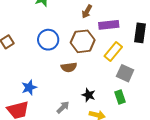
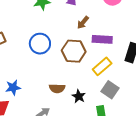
brown semicircle: (69, 67) -> (57, 88), moved
black star: (89, 95) -> (79, 96), moved

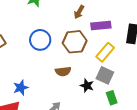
brown semicircle: (57, 88) -> (63, 71), moved
gray square: (110, 90) -> (105, 75), moved

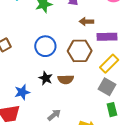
brown arrow: (79, 12) -> (86, 22), turned 56
black star: (87, 86) -> (46, 78), moved

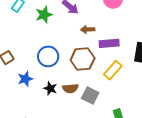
gray square: (107, 87) -> (90, 95), moved
blue star: (22, 92) -> (25, 79), moved

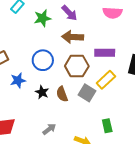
brown arrow: (88, 29) -> (73, 37), moved, size x1.5
brown semicircle: (70, 88) -> (62, 94), turned 70
gray square: (90, 95) -> (87, 93), moved

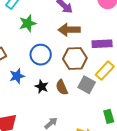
green star: (42, 18) -> (28, 23), moved

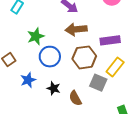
green star: (28, 23) -> (36, 36), moved
brown semicircle: (62, 87) -> (75, 98), moved

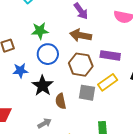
gray square: (98, 83) -> (87, 93), turned -30
black star: (54, 88) -> (43, 86), size x1.5

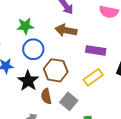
brown hexagon: (81, 65) -> (56, 70), moved
gray square: (87, 93) -> (69, 101), moved, turned 30

